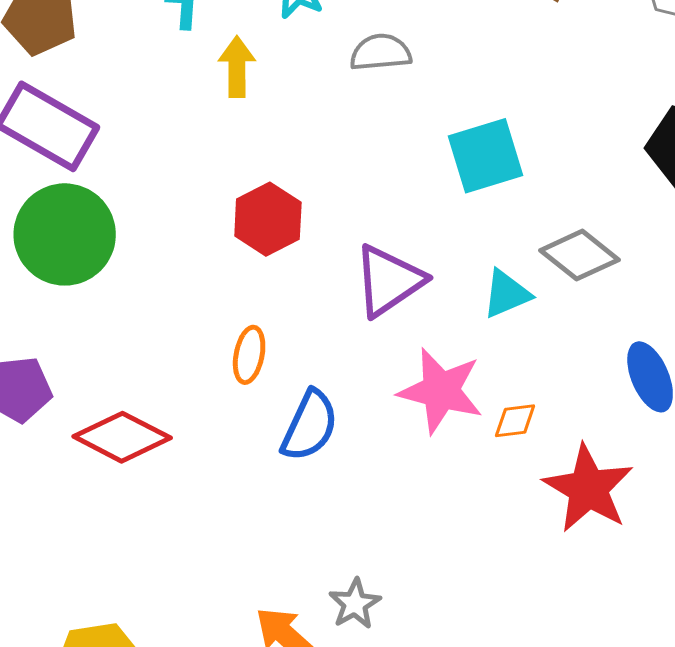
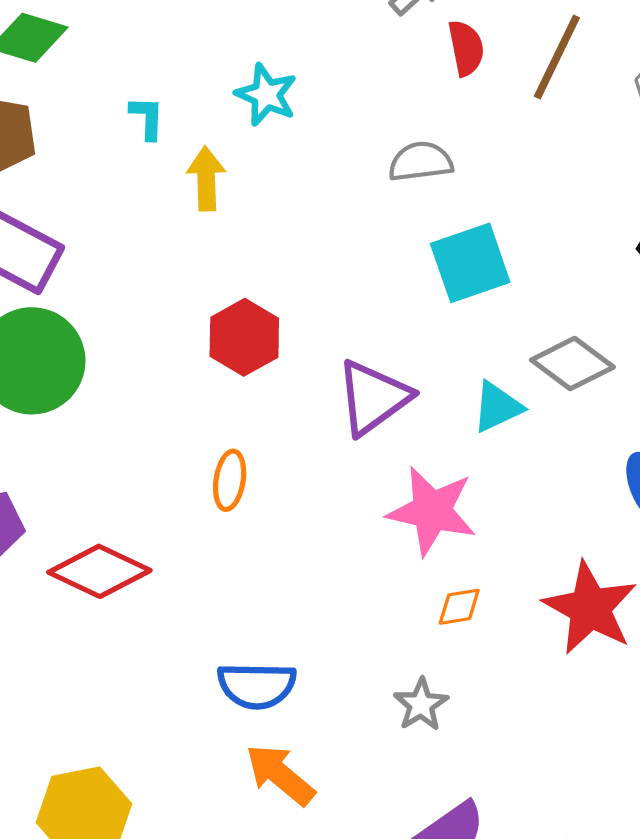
gray semicircle: (381, 52) -> (421, 162), moved
orange diamond: (515, 421) -> (459, 607), moved
blue semicircle: (310, 426) -> (257, 686), moved, turned 68
gray star: (355, 604) -> (421, 705), moved

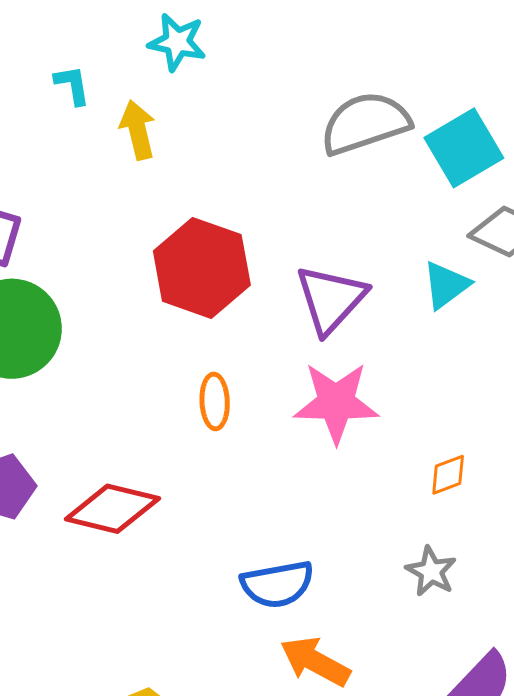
gray semicircle: (421, 162) -> (365, 123), moved, size x1.5
cyan square: (470, 263) -> (464, 148), moved
red hexagon: (244, 337) -> (202, 268), size x1.4
pink star: (432, 511) -> (336, 403), moved

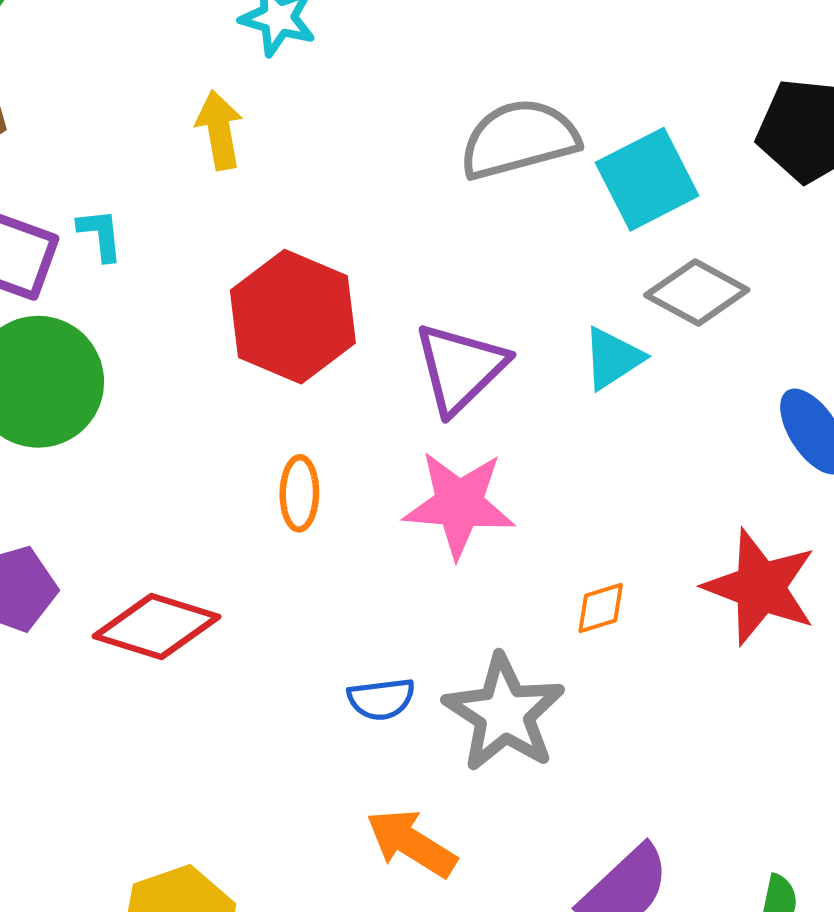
cyan L-shape: (72, 85) -> (100, 235), moved
gray star: (431, 571) -> (504, 713), moved, size x1.8
blue semicircle: (277, 584) -> (381, 699), moved, size x0.7

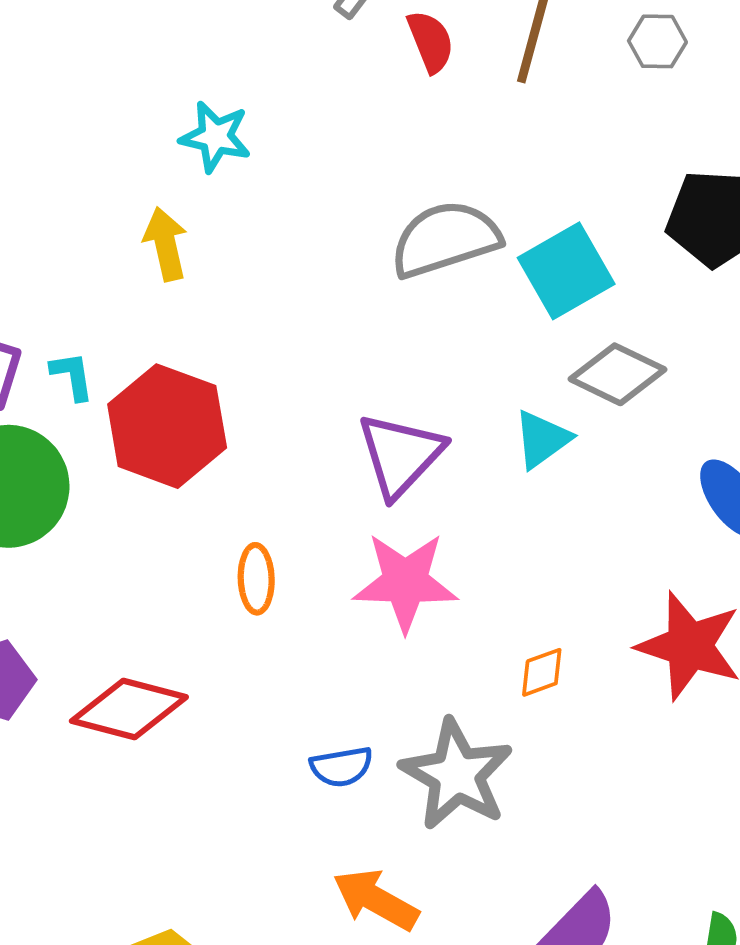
cyan L-shape: (100, 235) -> (72, 376), moved
red hexagon: (293, 317) -> (167, 426), moved

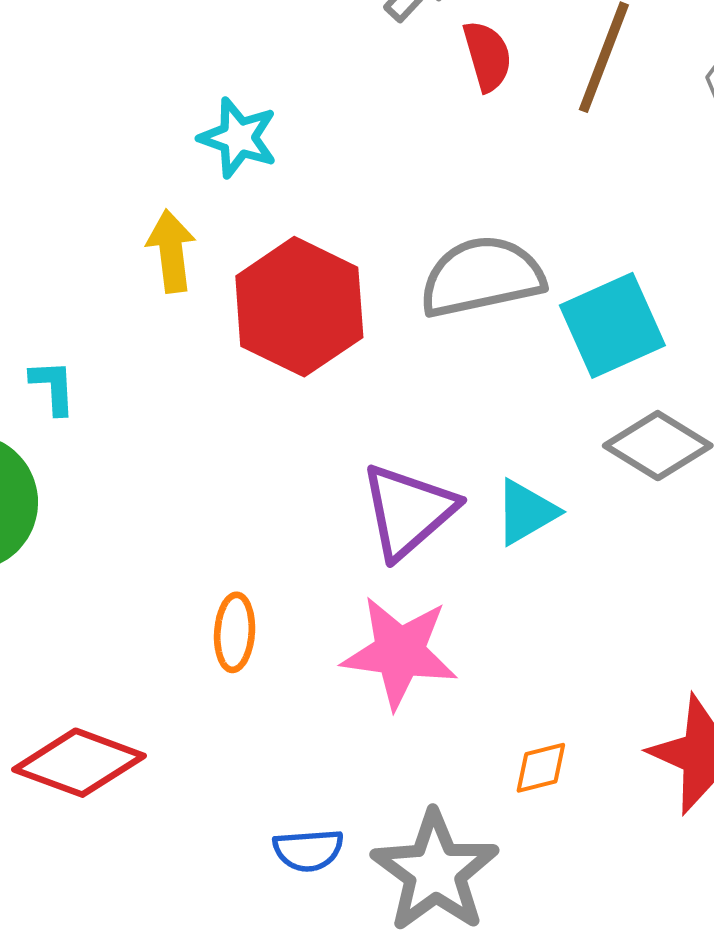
red hexagon: (167, 426) -> (299, 307), moved
cyan triangle: (542, 439) -> (526, 512), moved

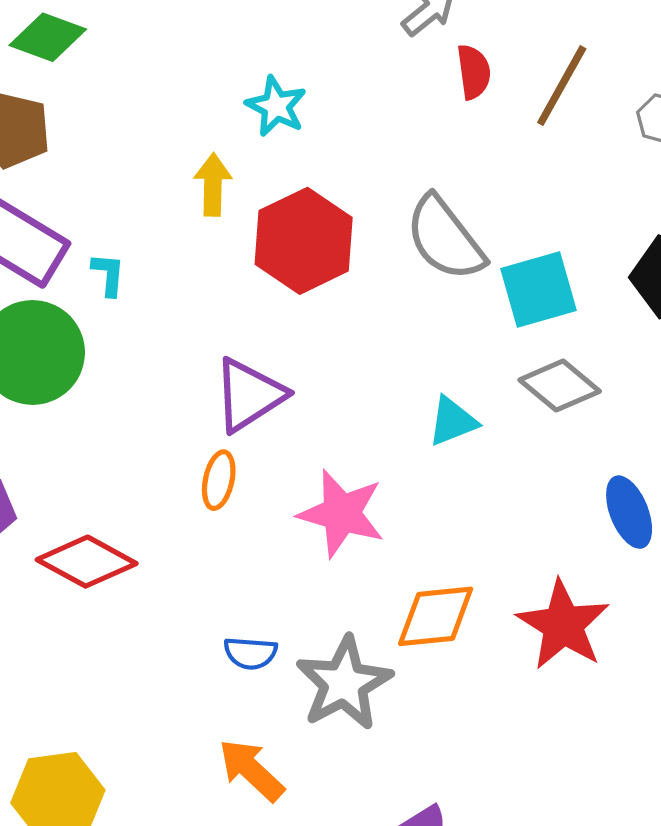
gray semicircle: (482, 277) -> (445, 238), turned -124
purple triangle: (408, 511) -> (249, 395), moved
orange diamond: (541, 768) -> (436, 616), size x1.8

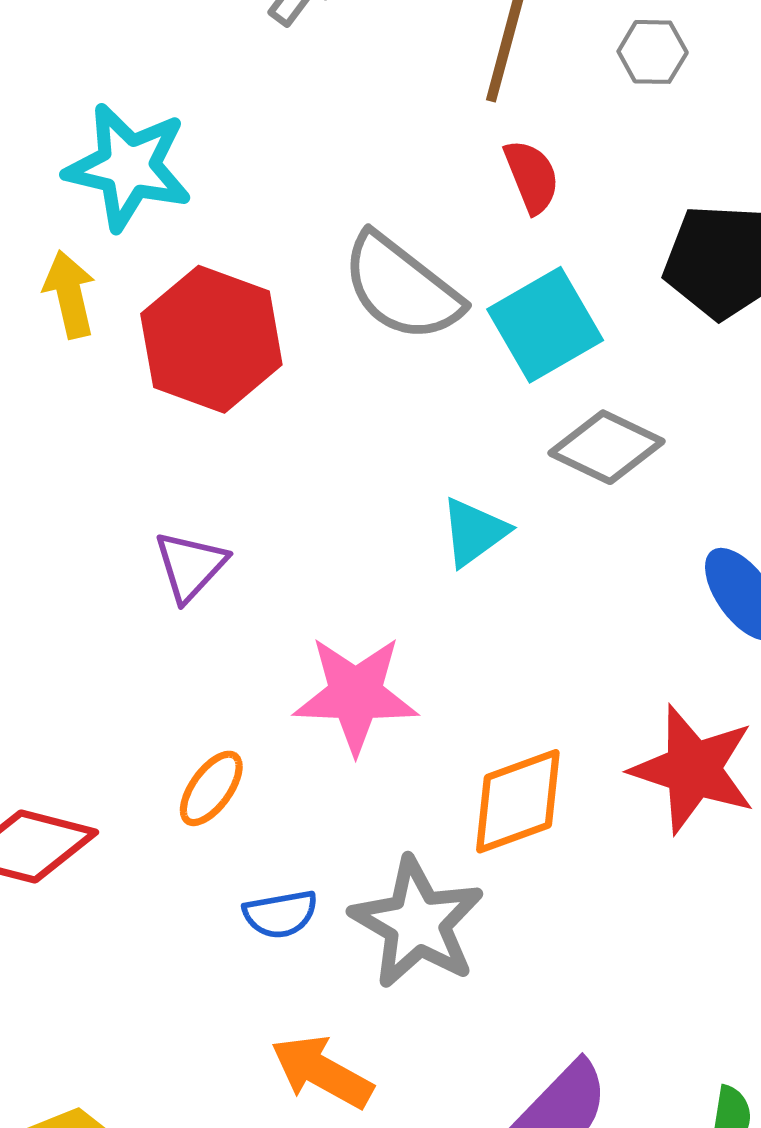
red semicircle: (474, 72) -> (532, 176), moved
cyan star: (276, 106) -> (128, 167), size x1.5
purple triangle: (249, 395) -> (190, 566), size x0.7
orange ellipse: (219, 480) -> (211, 788), moved, turned 38

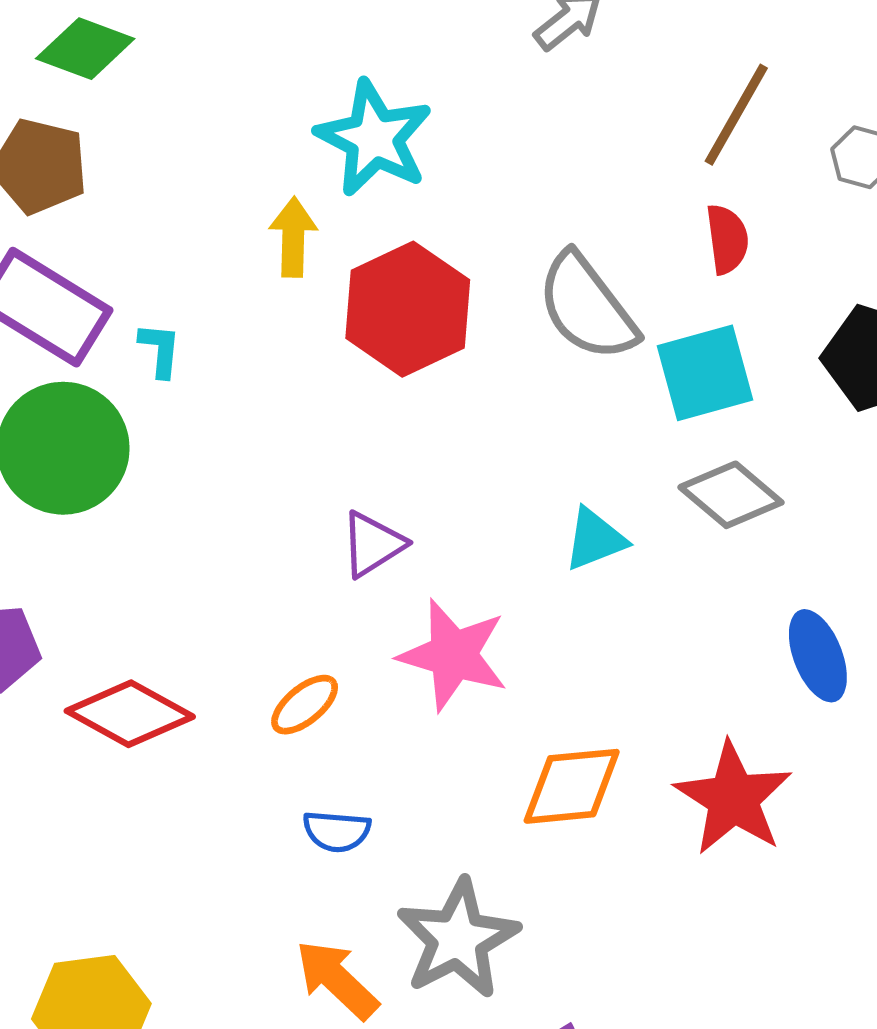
purple triangle: (190, 566) -> (373, 544), moved
gray star: (417, 923) -> (458, 939), moved

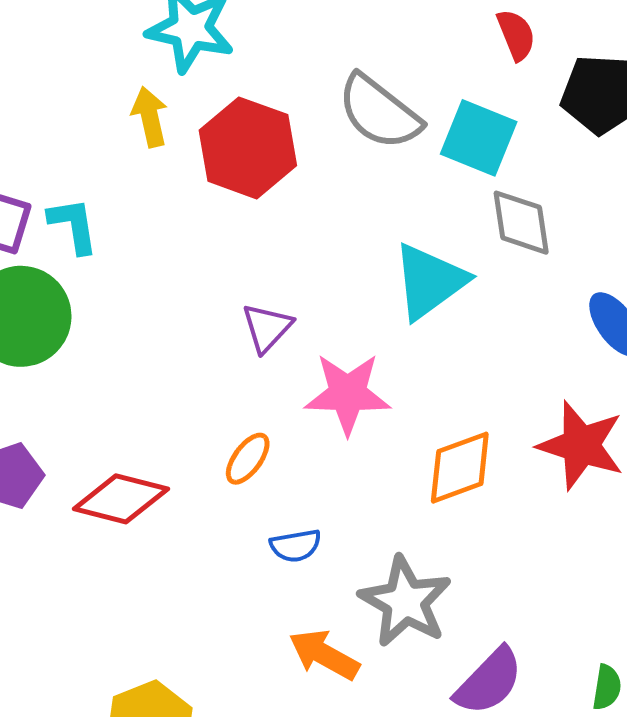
red semicircle: (727, 239) -> (516, 35), moved
cyan L-shape: (160, 350) -> (73, 225), size x1.4
cyan square: (705, 373) -> (479, 138), turned -38
gray diamond: (731, 495) -> (521, 223), turned 56
cyan triangle: (595, 539) -> (430, 281), size x1.6

